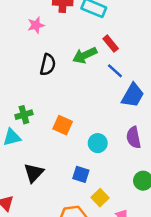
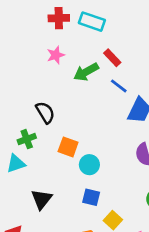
pink star: (36, 25) -> (56, 55), moved
black semicircle: (48, 65) -> (45, 112), moved, turned -40
cyan circle: (98, 143) -> (89, 165), moved

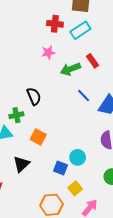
cyan rectangle: (92, 22) -> (80, 30), turned -60
blue line: (119, 86) -> (84, 96), moved
orange square: (68, 147) -> (38, 137), moved
cyan circle: (89, 165) -> (78, 157), moved

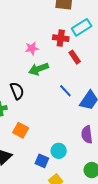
red cross: (55, 24) -> (61, 38), moved
cyan rectangle: (80, 30) -> (82, 27), moved
green arrow: (70, 69) -> (39, 69), moved

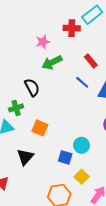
red rectangle: (75, 57) -> (91, 61), moved

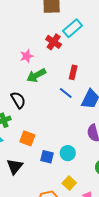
red cross: (72, 28) -> (54, 42), turned 35
red rectangle: (91, 61) -> (73, 72), turned 56
blue square: (65, 157) -> (47, 157), moved

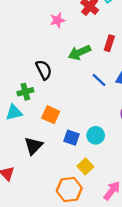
green arrow: (36, 75) -> (79, 52), moved
blue line: (66, 93) -> (99, 80), moved
yellow square: (69, 183) -> (85, 166), moved

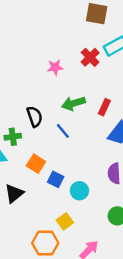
red rectangle: (109, 43) -> (104, 107), moved
blue line: (99, 80) -> (63, 131), moved
blue square: (71, 138) -> (56, 179), moved

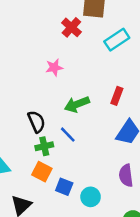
red cross: (90, 57) -> (71, 27), moved
red rectangle: (104, 107) -> (117, 96), moved
green cross: (13, 137) -> (44, 146), moved

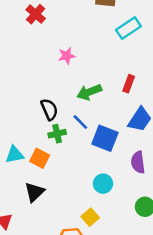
red cross: (71, 27) -> (36, 14), moved
orange square: (42, 172) -> (40, 158), moved
blue square: (64, 187) -> (105, 138), moved, size x1.5

